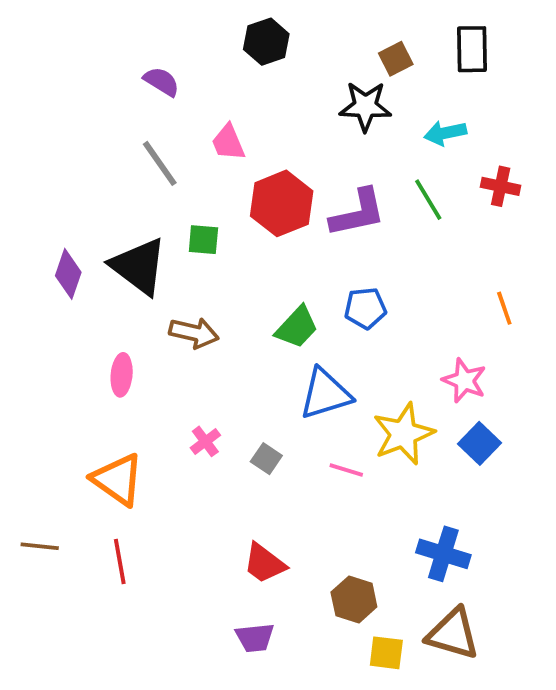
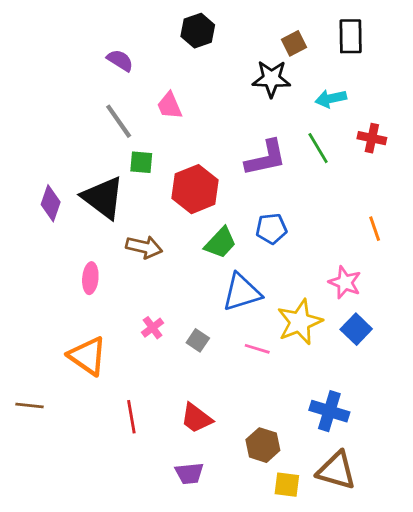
red hexagon: (282, 203) -> (195, 189), moved
green square: (203, 240) -> (141, 162), moved
red line: (120, 561) -> (131, 417), moved

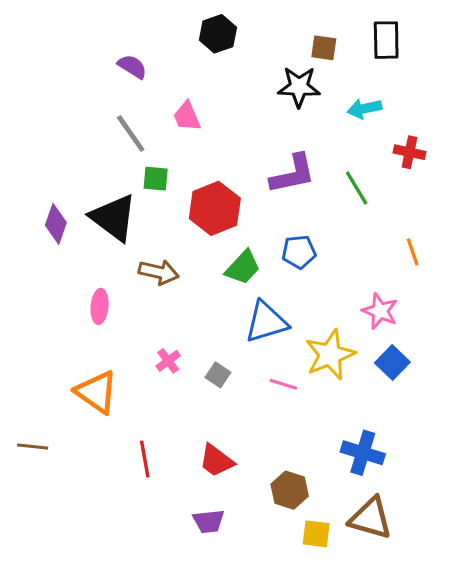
brown square: (294, 43) -> (324, 48), turned 35
green line: (318, 148) -> (357, 188), moved

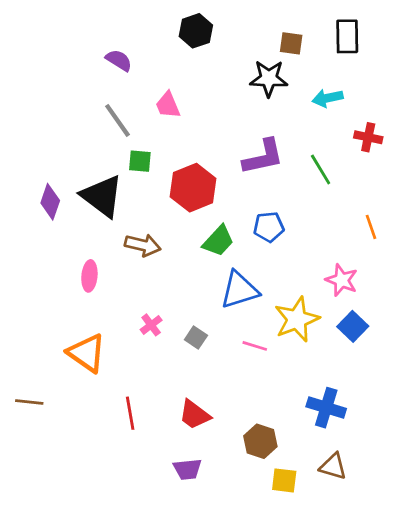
brown triangle: (371, 518) -> (333, 466), size x0.7

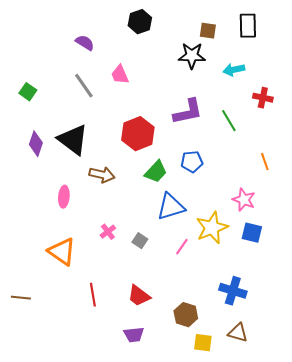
green square: (140, 161) -> (28, 92), moved, turned 30
blue square: (353, 326) -> (252, 233), turned -30
pink line: (255, 346) -> (182, 247), turned -72
brown line: (29, 402) -> (21, 298), moved

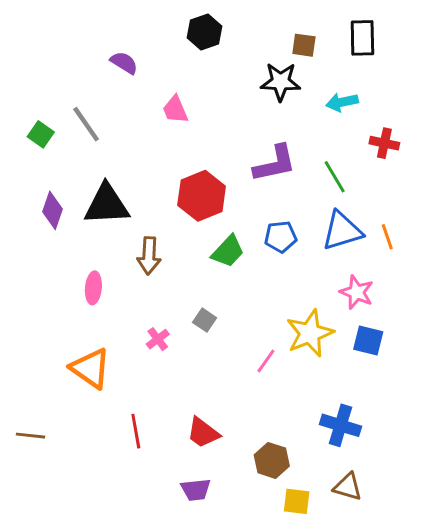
gray line: (84, 86) -> (86, 124), moved
black triangle: (73, 140) -> (107, 205), turned -40
brown arrow: (102, 175) -> (149, 256), turned 80
blue triangle: (171, 207) -> (342, 231), moved
gray square: (140, 241) -> (205, 320), moved

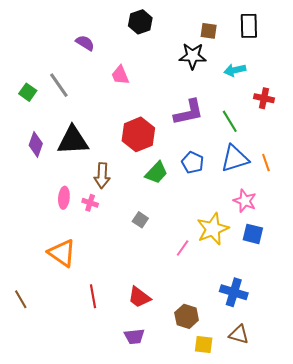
blue pentagon: (281, 237) -> (193, 163), turned 30
pink cross: (158, 339) -> (90, 203), moved, turned -35
brown line: (31, 436) -> (21, 299), turned 54

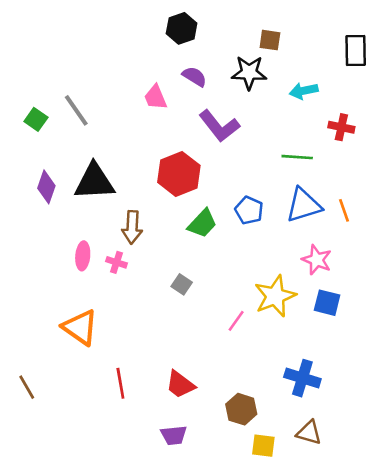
black rectangle: (249, 26) -> (356, 51), moved
purple semicircle: (85, 43) -> (195, 76), moved
purple L-shape: (189, 112) -> (219, 126), moved, turned 64
green line: (230, 121) -> (297, 157), turned -55

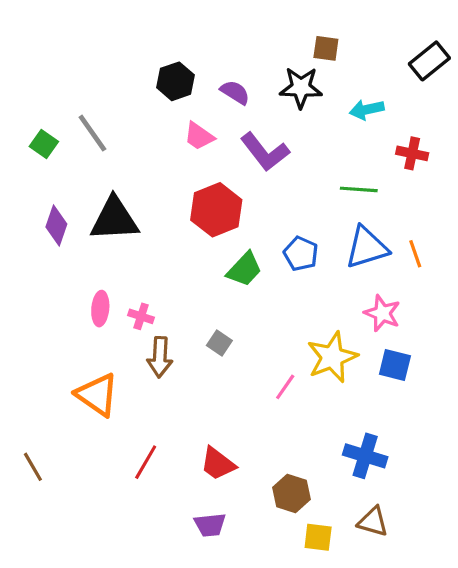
black hexagon: (182, 28) -> (176, 81), moved
black rectangle: (356, 51) -> (429, 61), turned 52
pink trapezoid: (156, 97) -> (199, 136), moved, turned -32
brown arrow: (132, 227) -> (160, 357), moved
red line: (120, 383) -> (146, 462), turned 40

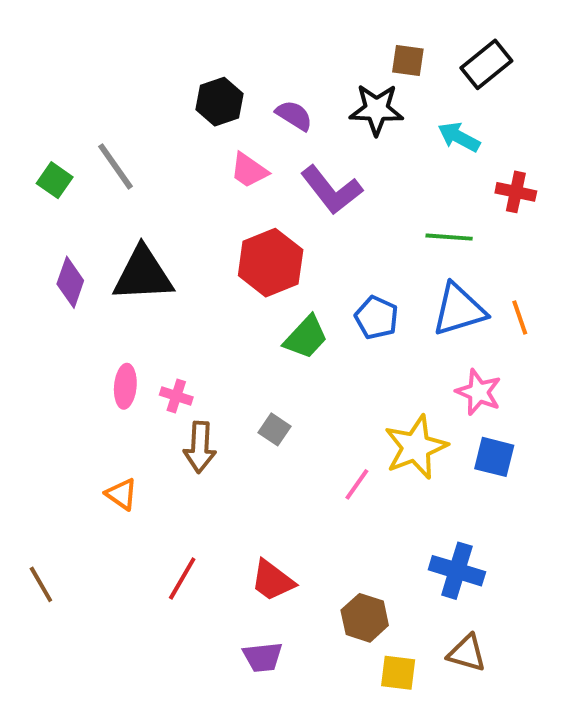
black rectangle: (429, 61) -> (486, 64), moved
cyan arrow: (367, 110) -> (459, 137), turned 40
orange triangle: (97, 395) -> (121, 494), size x0.6

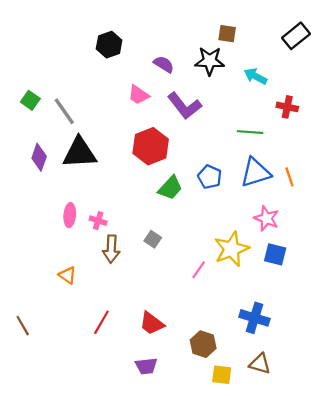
black rectangle: (486, 64) -> (296, 36), moved
black hexagon: (220, 102) -> (109, 45), moved
gray line: (115, 166) -> (64, 111), moved

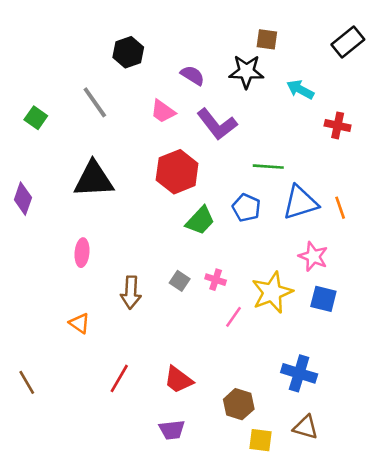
gray line: (64, 111) -> (95, 102), moved
green line: (250, 132) -> (268, 167), moved
purple diamond: (39, 157) -> (23, 199), moved
pink cross: (98, 221) -> (216, 280), moved

